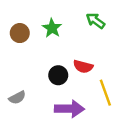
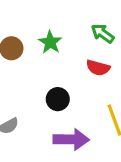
red semicircle: (83, 67) -> (98, 68), moved

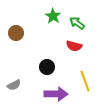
green star: (50, 42) -> (53, 16), moved

